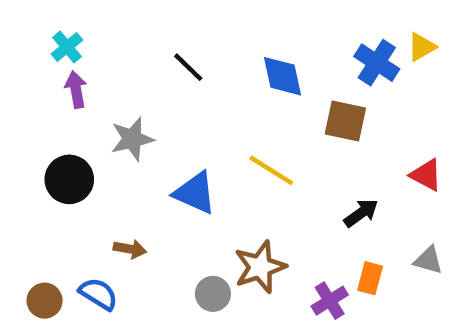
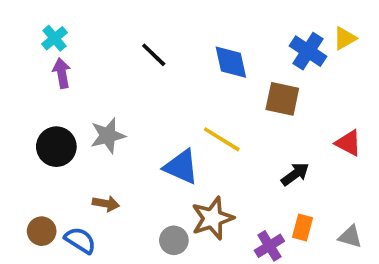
gray star: (132, 139) -> (108, 136), moved
blue triangle: (195, 193) -> (181, 167), moved
gray triangle: (428, 260) -> (350, 237), moved
brown circle: (45, 301) -> (42, 231), moved

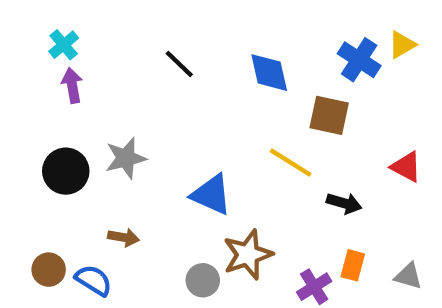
yellow line: (222, 139) -> (291, 163), moved
black arrow: (295, 174) -> (344, 203), turned 52

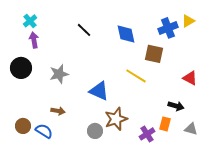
blue cross: (359, 60) -> (168, 28), turned 36
black circle: (66, 171) -> (21, 68), moved
black arrow: (344, 203) -> (176, 106), moved

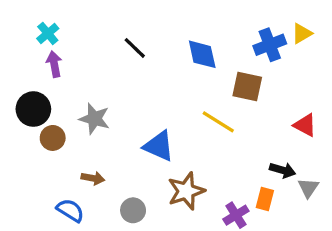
gray star: (59, 74) -> (94, 119), turned 30
brown circle: (23, 126) -> (53, 138), moved
gray triangle: (191, 129) -> (308, 188), moved, turned 48
gray circle: (95, 131) -> (133, 210), moved

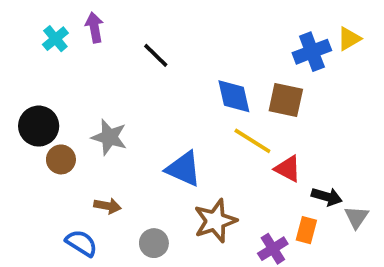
blue diamond: (202, 54) -> (234, 96), moved
purple arrow: (54, 64) -> (94, 27), moved
red triangle: (305, 125) -> (288, 169), moved

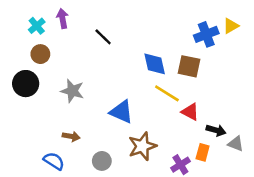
brown circle: (61, 159) -> (40, 54), moved
gray triangle: (356, 217) -> (236, 144), turned -42

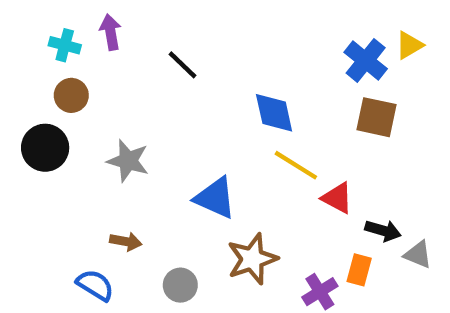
cyan cross: (37, 26) -> (65, 45), turned -35
blue cross: (206, 34) -> (366, 60), turned -30
brown square: (189, 66) -> (377, 117), moved

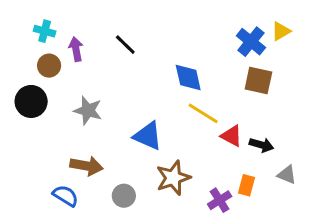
purple arrow: (111, 32) -> (76, 49), moved
black arrow: (383, 231) -> (261, 145), moved
brown arrow: (126, 241) -> (86, 166), size x1.5

